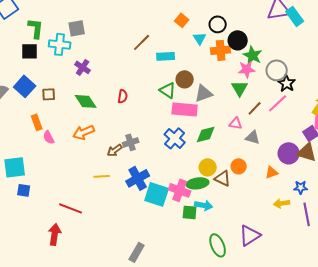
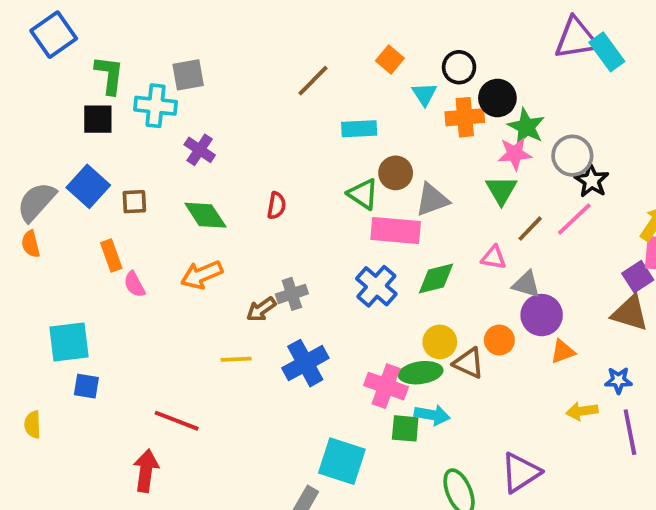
brown line: (142, 42) -> (313, 81), moved
purple circle: (289, 153) -> (542, 315), moved
cyan square: (157, 194) -> (342, 461), moved

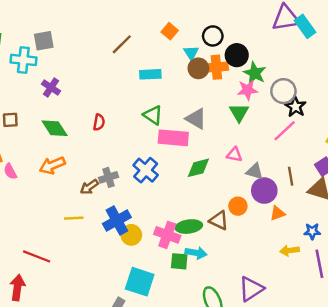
brown circle: (396, 173) -> (198, 68), moved
gray triangle: (432, 200) -> (196, 119), turned 50
brown line: (530, 229) -> (291, 176), moved, turned -54
blue cross: (376, 286) -> (146, 170), moved
yellow circle: (440, 342) -> (131, 235), moved

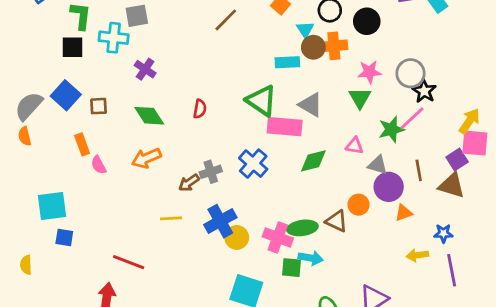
black circle: (237, 55) -> (367, 21), moved
green star: (255, 73) -> (391, 129), moved, turned 30
cyan rectangle: (150, 74) -> (287, 62), moved
green triangle: (153, 115) -> (261, 101), size x1.4

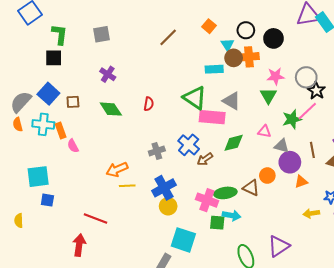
cyan cross: (114, 38) -> (43, 124), moved
orange arrow: (146, 158) -> (117, 169), moved
brown arrow: (189, 183) -> (205, 159), moved
yellow circle: (237, 237) -> (168, 206), moved

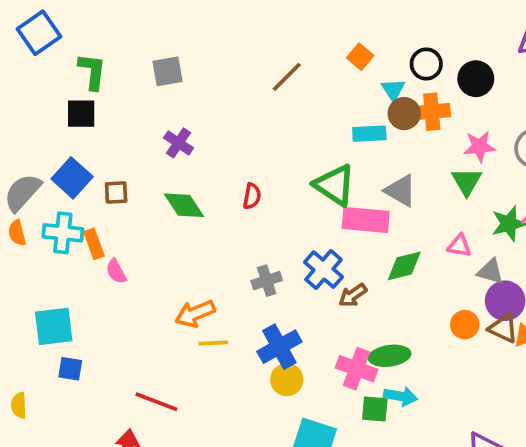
brown triangle: (251, 188) -> (503, 328), moved

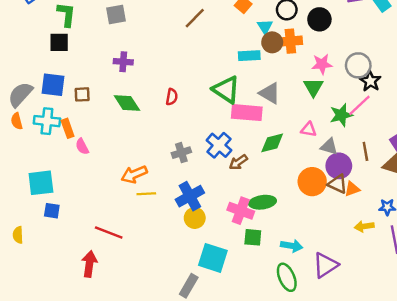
purple cross: (178, 143) -> (123, 62), turned -30
blue square: (72, 178) -> (53, 85), turned -35
orange circle: (465, 325) -> (312, 182), size x1.5
cyan arrow: (401, 396) -> (292, 246), moved

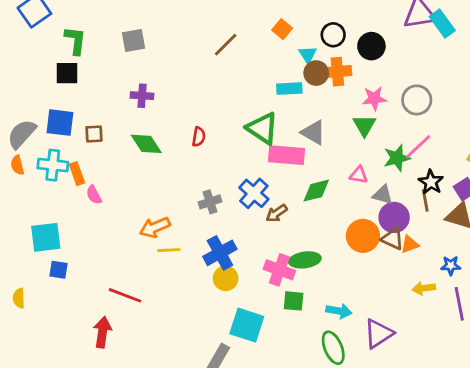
black star: (370, 81) -> (431, 182), moved

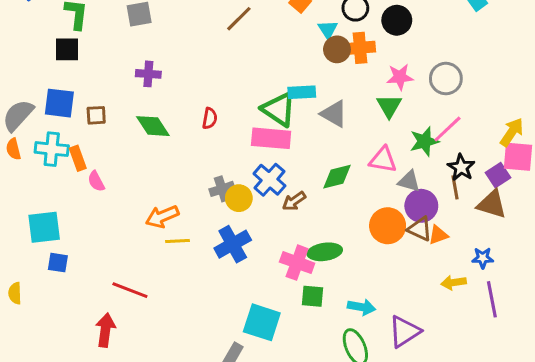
cyan rectangle: (289, 89) -> (302, 92), moved
pink rectangle: (286, 155) -> (271, 138), moved
pink triangle: (359, 175) -> (383, 160), size x1.4
yellow circle: (226, 278) -> (239, 198), moved

